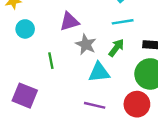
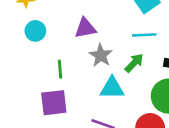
purple square: (25, 96) -> (54, 103), moved, turned -35

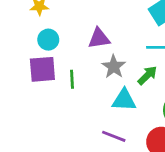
purple square: (54, 103) -> (42, 69), moved

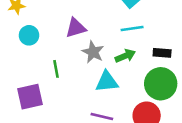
purple square: (42, 69) -> (30, 97), moved
green arrow: (147, 75) -> (125, 56), turned 30

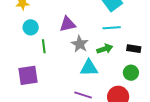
green line: (56, 69) -> (44, 46), moved
green circle: (161, 84) -> (131, 73), size x0.6

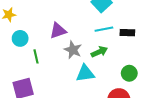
black rectangle: (134, 49) -> (127, 33), moved

